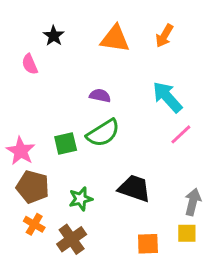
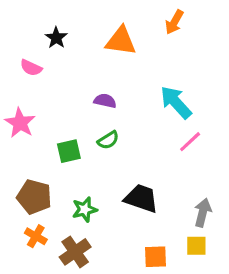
orange arrow: (164, 36) -> (174, 22), moved
pink semicircle: (30, 64) -> (31, 68), turned -42
green semicircle: (103, 133) -> (108, 140), size x0.6
pink star: (21, 151) -> (20, 123), moved

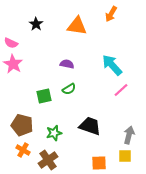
pink semicircle: (31, 68) -> (11, 43), moved
pink star: (20, 123) -> (13, 64), moved

